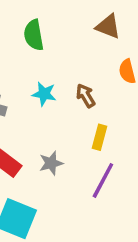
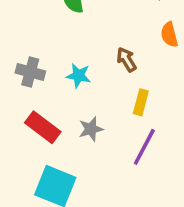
cyan star: (44, 94) -> (78, 76), moved

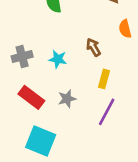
gray cross: (30, 72) -> (22, 56), turned -30

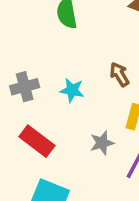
gray star: (67, 99) -> (102, 143), moved

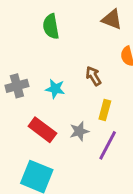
red rectangle: (37, 141) -> (42, 130), moved

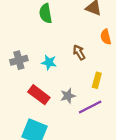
yellow rectangle: (105, 110) -> (97, 80), moved
purple line: (108, 145) -> (90, 107), turned 35

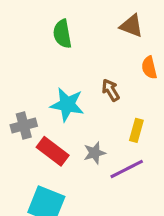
gray cross: (19, 60) -> (24, 126), moved
cyan star: (49, 62) -> (67, 105), size x1.5

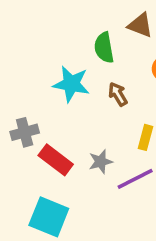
green semicircle: (62, 34) -> (104, 48), moved
cyan star: (67, 105) -> (71, 84), moved

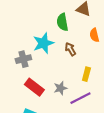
cyan star: (71, 84) -> (43, 43), turned -30
gray cross: (25, 132) -> (23, 59), moved

